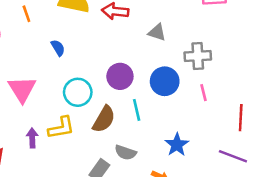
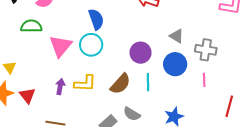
gray triangle: (157, 32) -> (177, 36), moved
blue semicircle: (58, 48) -> (96, 19), size x1.5
cyan circle: (78, 92) -> (91, 45), moved

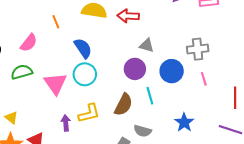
gray triangle: (177, 36) -> (147, 45), moved

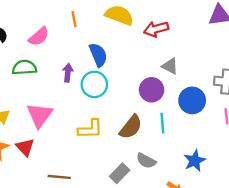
red arrow: (128, 16) -> (156, 29), turned -30
pink triangle: (55, 84) -> (40, 115), moved
purple arrow: (66, 123) -> (68, 73), moved

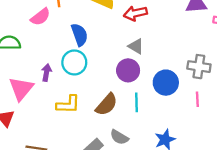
pink semicircle: (39, 37) -> (40, 17), moved
gray triangle: (170, 66) -> (136, 46), moved
purple arrow: (68, 73) -> (46, 73), moved

